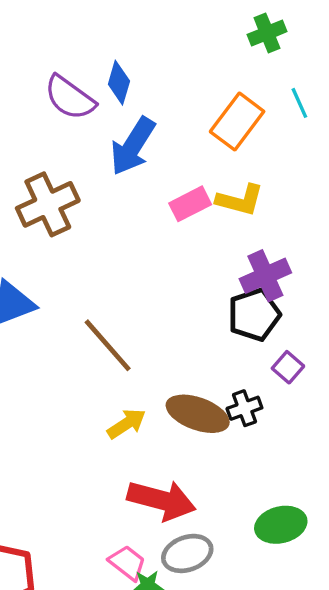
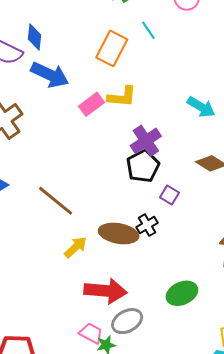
blue arrow: (133, 146) -> (50, 75), turned -87

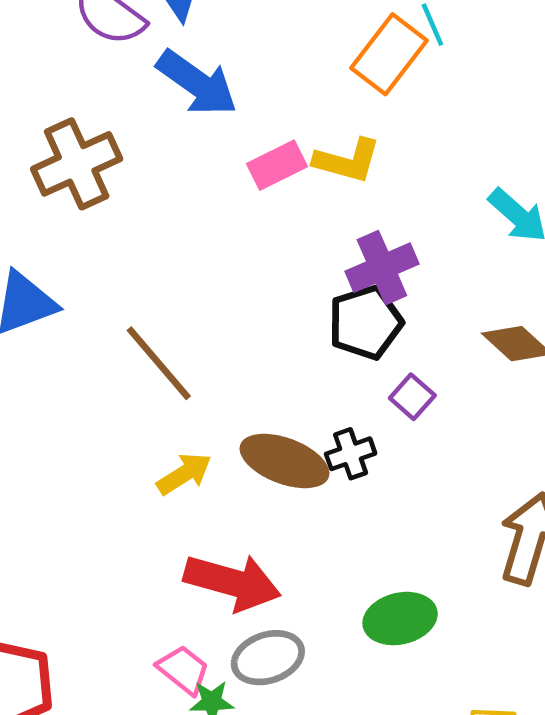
orange rectangle: (112, 48) -> (389, 54), moved

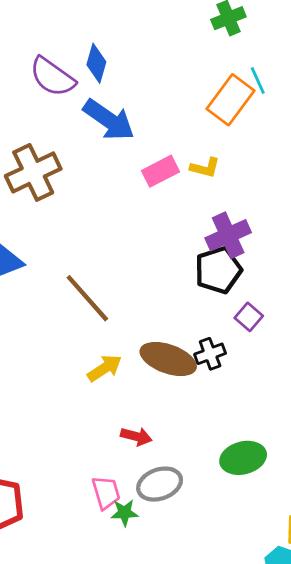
yellow L-shape: (347, 161) -> (205, 168), size x0.7
red arrow: (232, 582) -> (136, 436), size x0.5
pink trapezoid: (183, 670) -> (106, 493), turned 36

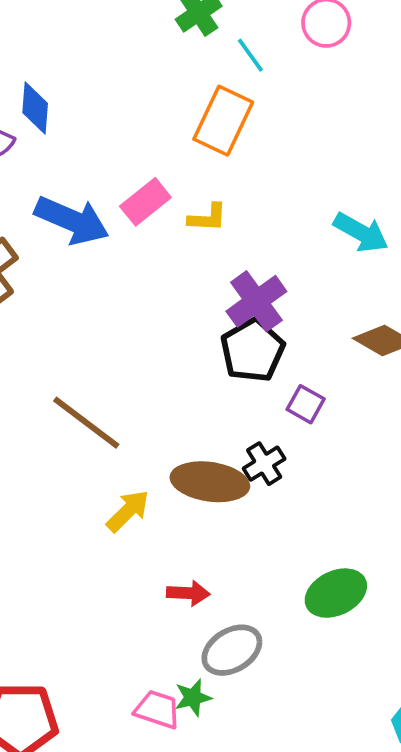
cyan line: (258, 80) -> (250, 55), moved
blue arrow: (109, 120) -> (72, 220), moved
pink rectangle: (160, 171) -> (145, 202), moved
pink trapezoid: (106, 493) -> (157, 710), moved, turned -44

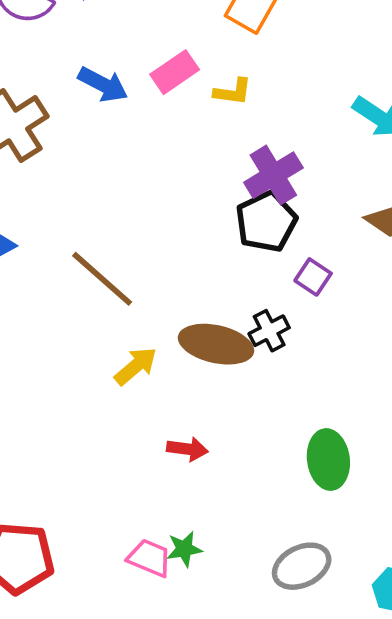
blue arrow: (72, 220) -> (103, 84), size x0.7
green ellipse: (336, 593) -> (328, 460), turned -76
gray ellipse: (232, 650) -> (302, 566), moved

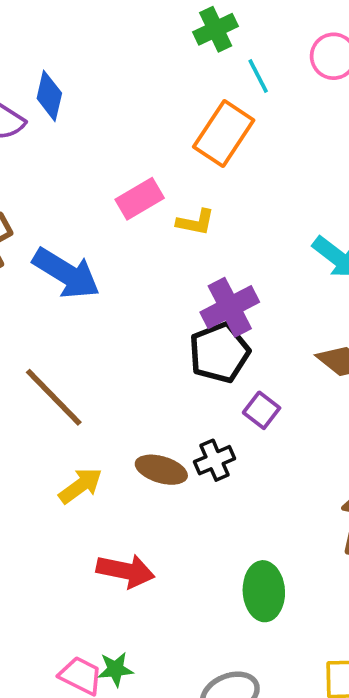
blue arrow: (103, 84) -> (66, 273), moved, size x1.4
brown ellipse: (216, 344) -> (161, 470), size x0.7
red arrow: (187, 449) -> (126, 571), size x1.4

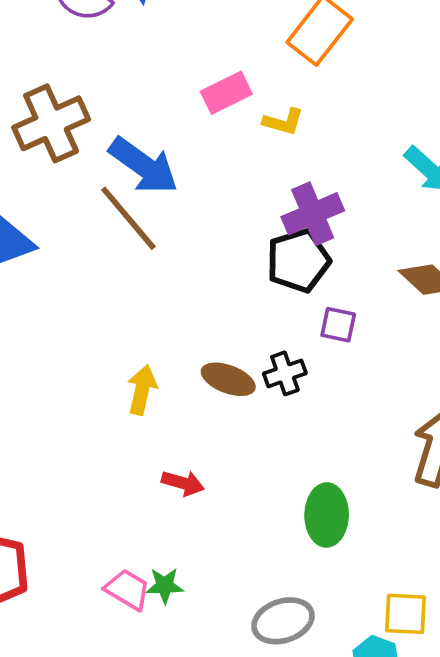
brown line: (54, 397) -> (128, 218), moved
purple square: (262, 410) -> (338, 325), turned -30
yellow arrow: (80, 486) -> (142, 390), turned -45
red arrow: (126, 571) -> (183, 483), size x0.7

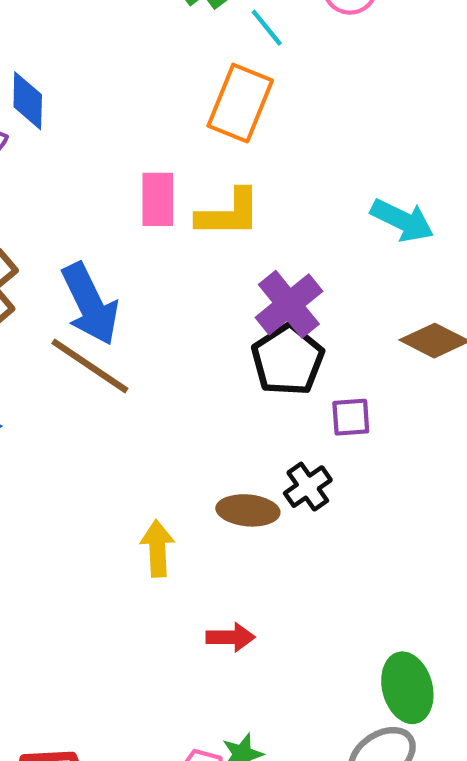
pink rectangle: (226, 93) -> (158, 199), turned -48
yellow L-shape: (283, 122) -> (229, 213), size x1.5
blue arrow: (144, 166) -> (90, 304), turned 44
green ellipse: (327, 515) -> (407, 688), moved

